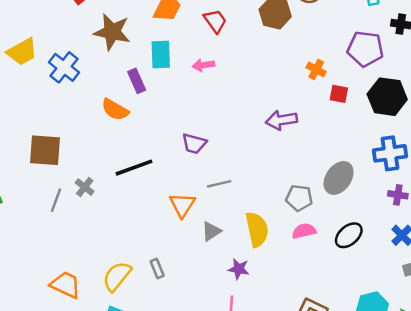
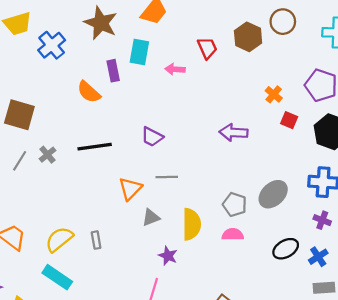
red trapezoid: (215, 21) -> (207, 48), moved
black ellipse: (349, 235) -> (286, 249), moved

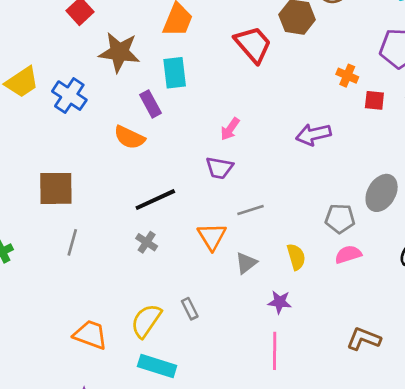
red trapezoid: (207, 48) -> (253, 44), size x1.4
pink arrow: (175, 69) -> (230, 129), moved, turned -42
gray cross: (47, 155) -> (147, 242), moved
yellow semicircle: (191, 224) -> (296, 257), size x0.7

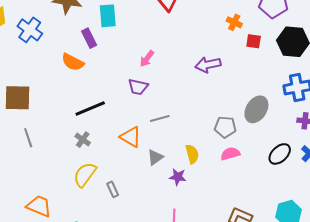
orange triangle: (212, 236) -> (131, 137), turned -30
gray line: (72, 242) -> (28, 138), turned -36
purple star: (280, 302) -> (178, 177), moved
yellow semicircle: (146, 321) -> (85, 175), moved

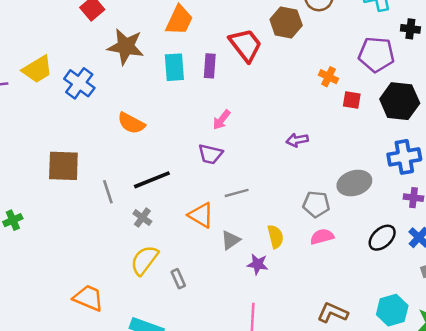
purple rectangle: (89, 38) -> (210, 66), moved, turned 30
purple arrow: (208, 65) -> (297, 140), moved, size x0.7
gray ellipse: (256, 109) -> (354, 183), turned 40
gray line: (28, 138) -> (108, 192), moved

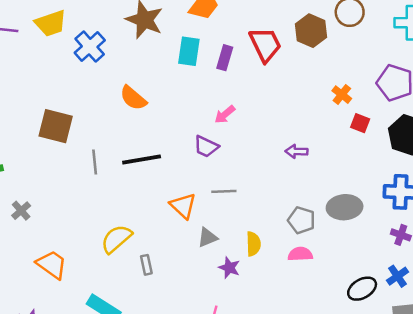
gray cross: (142, 218) -> (21, 211), moved
black ellipse: (382, 238) -> (362, 289), moved

